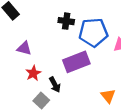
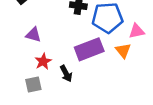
orange triangle: (108, 96) -> (123, 50), moved
gray square: (41, 100) -> (33, 84), moved, turned 35

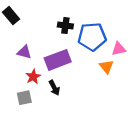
purple rectangle: (89, 49) -> (58, 60), moved

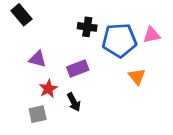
pink triangle: (119, 49) -> (152, 35), moved
purple rectangle: (58, 60) -> (78, 69), size x0.7

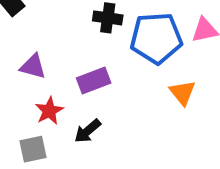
black arrow: (74, 102) -> (88, 131), turned 78

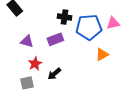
purple rectangle: (94, 81) -> (55, 39), moved
orange triangle: (182, 93) -> (102, 55), turned 40

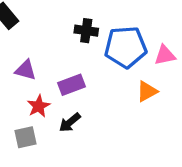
pink triangle: (113, 23) -> (165, 55), moved
purple rectangle: (55, 39) -> (71, 85), moved

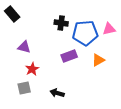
pink triangle: (165, 55) -> (109, 29), moved
purple rectangle: (71, 85) -> (69, 56), moved
black arrow: (70, 122) -> (57, 93), moved, turned 56

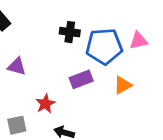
red star: (32, 69) -> (45, 104), moved

